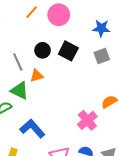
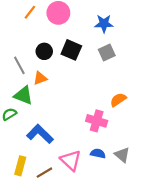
pink cross: (87, 120) -> (97, 121), turned -30

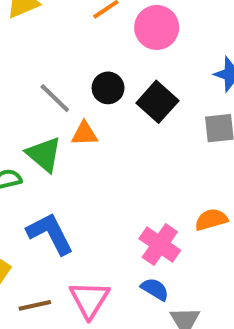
gray line: (19, 65) -> (55, 98), turned -36
blue semicircle: (98, 153) -> (155, 289), moved

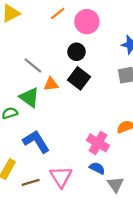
black circle: (108, 88) -> (76, 52), moved
black square: (157, 102) -> (79, 78), moved

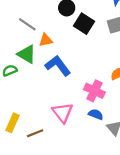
black square: (79, 78) -> (84, 24), moved
blue L-shape: (36, 142) -> (58, 66), moved
pink triangle: (61, 177) -> (63, 113), moved

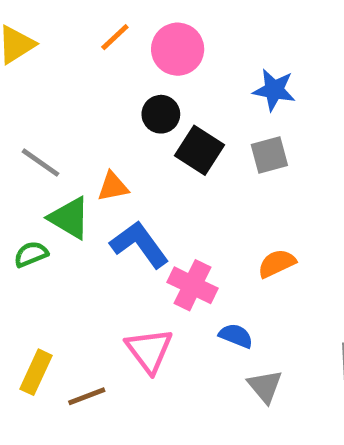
gray line: (27, 24) -> (40, 163), moved
pink cross: (94, 91) -> (192, 285), moved
blue semicircle: (96, 114) -> (236, 336), moved

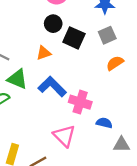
orange triangle: (113, 187) -> (44, 53), moved
orange semicircle: (277, 263) -> (115, 63), moved
gray triangle: (265, 386) -> (121, 145), turned -42

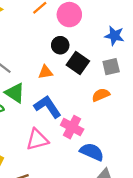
orange semicircle: (115, 63) -> (101, 95), moved
blue semicircle: (104, 123) -> (92, 152), size x1.5
pink triangle: (64, 136) -> (37, 140), moved, turned 50

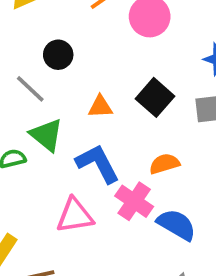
black circle: (60, 45) -> (58, 55), moved
orange semicircle: (101, 95) -> (164, 164), moved
blue semicircle: (92, 152) -> (177, 225), moved

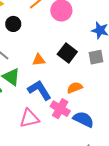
black circle: (58, 55) -> (13, 24), moved

